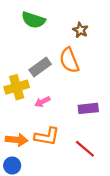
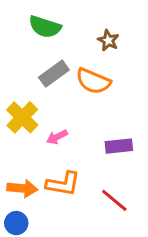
orange semicircle: (69, 60) -> (93, 81), turned -45
gray rectangle: (40, 67) -> (54, 74), moved
yellow cross: (17, 87) -> (22, 117), turned -30

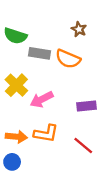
green semicircle: (45, 27) -> (15, 36), moved
gray rectangle: (54, 74) -> (39, 53), turned 45
pink arrow: (57, 137) -> (42, 99), size x1.5

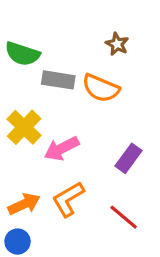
purple rectangle: (87, 106) -> (129, 158), turned -48
orange L-shape: (46, 133) -> (68, 199), turned 140
orange arrow: (16, 137) -> (24, 204), turned -30

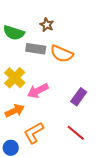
brown star: (117, 44) -> (47, 25), moved
orange L-shape: (68, 199) -> (34, 133), moved
orange arrow: (24, 204) -> (15, 111), moved

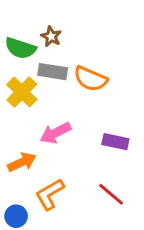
brown star: (47, 25) -> (51, 36), moved
yellow cross: (15, 78) -> (22, 92), moved
purple rectangle: (79, 97) -> (115, 142), turned 66

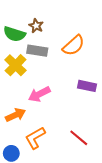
orange semicircle: (91, 79) -> (74, 45), moved, turned -65
purple rectangle: (115, 142) -> (87, 86), moved

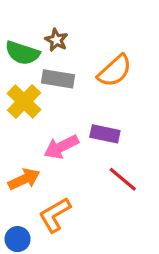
purple rectangle: (87, 86) -> (105, 134), moved
red line: (79, 138) -> (123, 179), moved

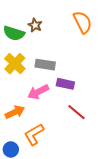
orange semicircle: (115, 71) -> (83, 22), moved, turned -75
gray rectangle: (58, 79) -> (45, 65), moved

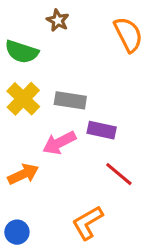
brown star: (35, 25) -> (58, 20), moved
orange L-shape: (34, 134) -> (88, 223), moved

